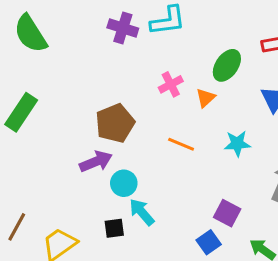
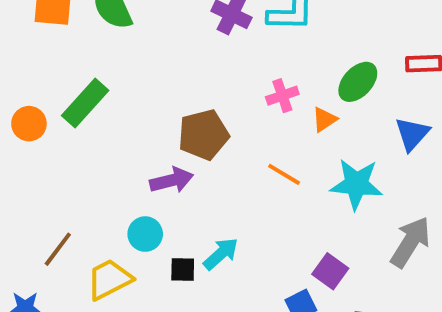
cyan star: (237, 144) -> (356, 184), size x1.5
cyan circle: (124, 183) -> (145, 234), moved
cyan arrow: (142, 212) -> (221, 254), turned 80

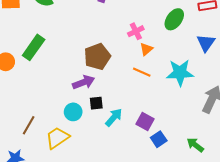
orange triangle: (324, 119) -> (146, 49), moved
black square: (183, 269) -> (96, 103), moved
purple square: (330, 271) -> (145, 121), moved

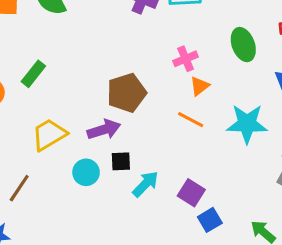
green ellipse: (174, 19) -> (243, 45), turned -60
green rectangle: (34, 47) -> (33, 74), size x0.7
yellow trapezoid: (57, 138) -> (49, 135), moved

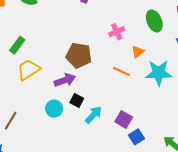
orange triangle: (199, 86) -> (138, 52), moved
brown pentagon: (126, 93) -> (79, 55), turned 30
yellow trapezoid: (49, 135) -> (28, 70), moved
black square: (121, 161) -> (77, 101), turned 32

